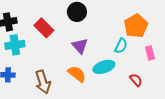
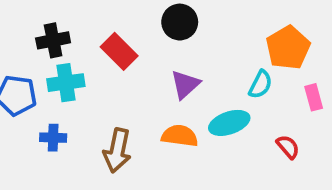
purple triangle: (80, 46) -> (185, 84), turned 30
orange semicircle: (77, 74) -> (180, 136), turned -30
brown arrow: (43, 82) -> (117, 150), turned 30

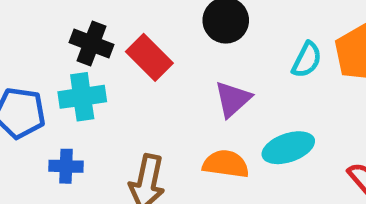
black cross: (53, 40) -> (91, 44), moved, turned 32
cyan semicircle: (260, 84) -> (307, 60), moved

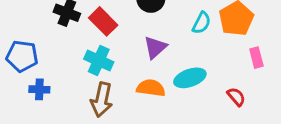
cyan cross: (82, 97) -> (99, 60), moved, turned 32
blue cross: (66, 166) -> (39, 89), moved

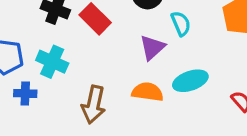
cyan semicircle: (201, 23) -> (181, 24), moved, turned -50
cyan cross: (99, 60) -> (52, 62), moved

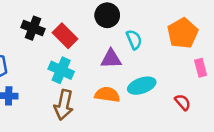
purple triangle: (152, 47) -> (111, 59), turned 40
cyan cross: (52, 62) -> (61, 70), moved

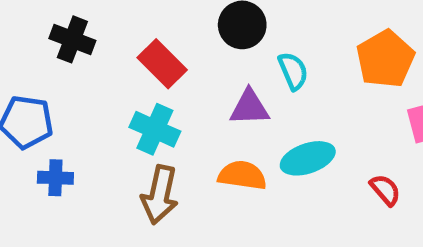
black cross: (33, 28) -> (72, 39), moved

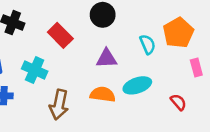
cyan semicircle: (293, 71) -> (148, 44), moved
cyan cross: (155, 129) -> (35, 70), moved

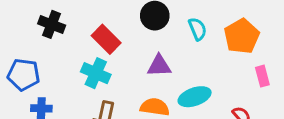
cyan semicircle: (148, 44) -> (197, 29), moved
cyan cross: (35, 70) -> (96, 73), moved

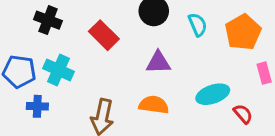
cyan cross: (96, 73) -> (59, 70), moved
cyan ellipse: (195, 97) -> (213, 94), moved

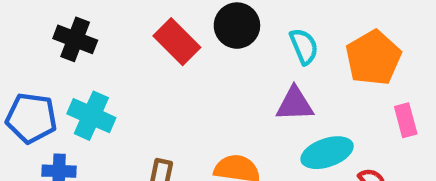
red rectangle: (104, 35) -> (177, 42), moved
purple triangle: (158, 62) -> (295, 104), moved

